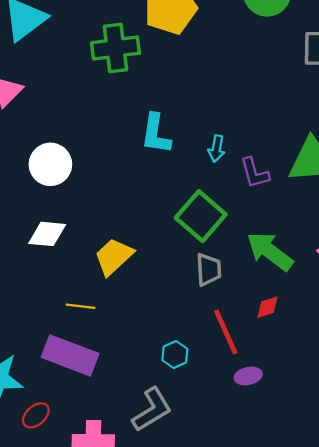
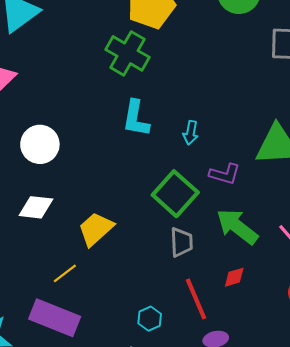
green cross: (115, 48) -> (127, 53), moved, turned 36
purple L-shape: (255, 173) -> (225, 174), moved, turned -60
yellow line: (80, 306) -> (65, 273), turned -45

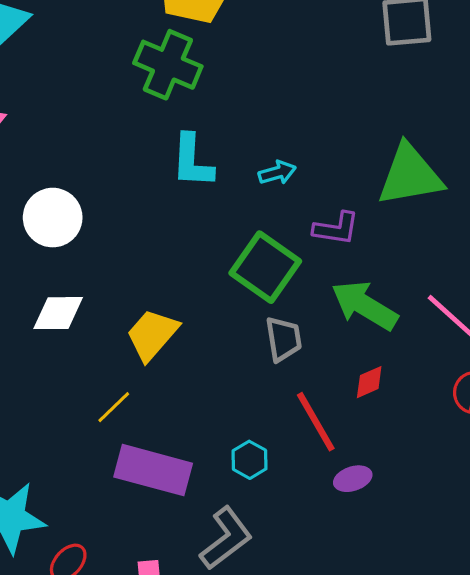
cyan arrow: (191, 133) -> (277, 173), turned -110
purple rectangle: (55, 318) -> (153, 470), moved

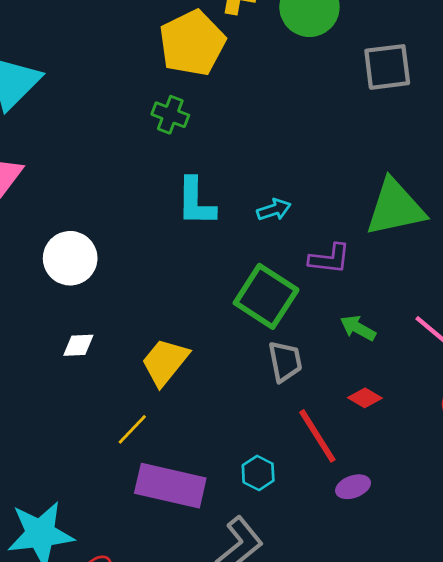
green cross: (168, 65) -> (170, 115), size x0.6
green arrow: (365, 305) -> (358, 328), size x0.6
white diamond: (58, 313) -> (78, 345), size x0.7
red diamond: (369, 382) -> (365, 398), turned 56

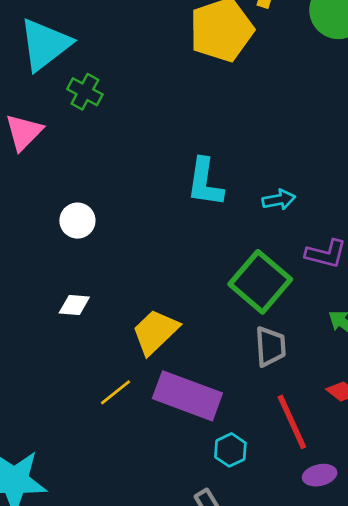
green cross: (170, 115) -> (85, 92), moved
white circle: (70, 258) -> (77, 221), size x0.7
purple rectangle: (170, 486) -> (187, 396), moved

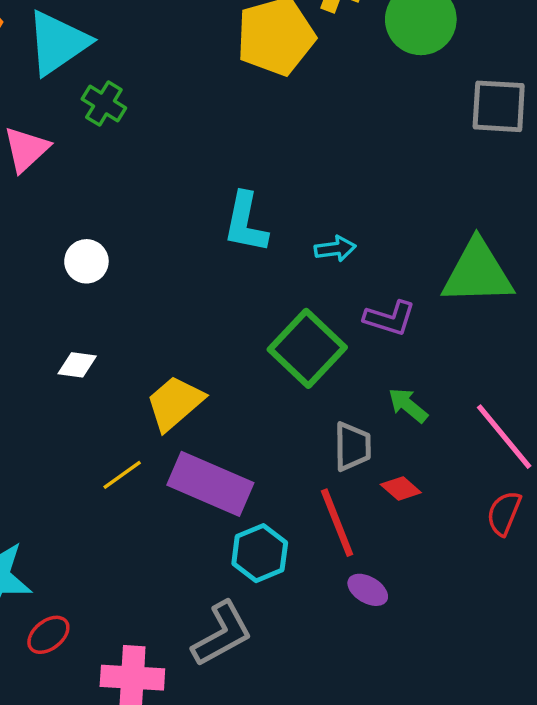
gray trapezoid: (270, 347) -> (352, 447), moved
cyan hexagon: (230, 450) -> (260, 553), size x1.4
purple ellipse: (320, 475) -> (368, 590), turned 40

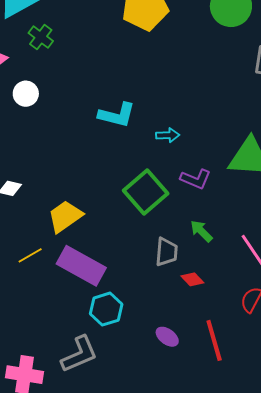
cyan L-shape: (246, 223) -> (117, 115), turned -93
white circle: (86, 261) -> (26, 94), moved
red line: (337, 523) -> (214, 340), moved

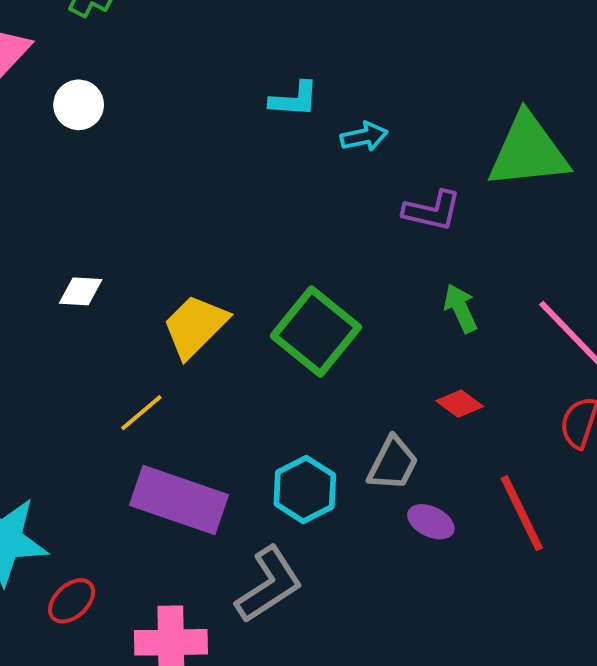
cyan L-shape: (117, 115) -> (294, 99), moved, size x0.7
green square: (146, 192) -> (316, 331), moved
green arrow: (201, 231) -> (461, 308), turned 30
gray trapezoid: (167, 252) -> (393, 464), moved, turned 32
purple rectangle: (81, 266) -> (179, 500), moved

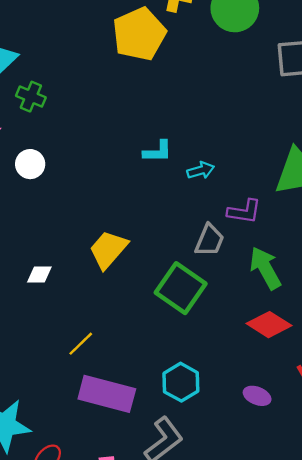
green arrow: (461, 308) -> (265, 268), size x1.5
yellow trapezoid: (195, 326) -> (108, 250), moved
red diamond: (460, 404) -> (269, 325), size x1.6
gray trapezoid: (393, 464) -> (209, 240), moved

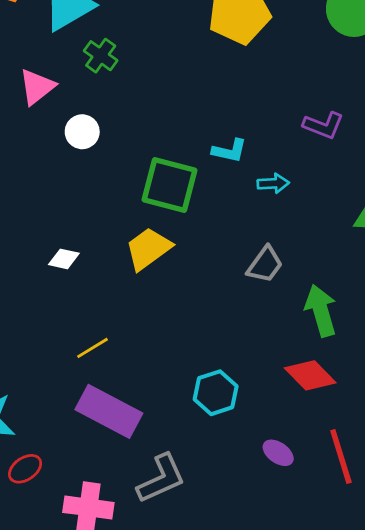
purple L-shape: (244, 211) -> (323, 125), moved
green square: (181, 288) -> (170, 185), moved, turned -33
cyan hexagon: (181, 382) -> (216, 393), moved

